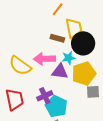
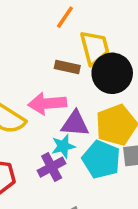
cyan star: (68, 58) -> (63, 146), moved
cyan pentagon: (56, 106) -> (101, 159), moved

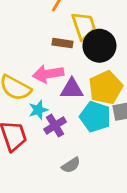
cyan star: (63, 146) -> (38, 110), moved

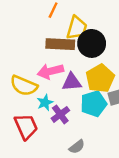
yellow trapezoid: (84, 26) -> (77, 28), turned 40
brown rectangle: (63, 43) -> (60, 44), size x1.6
cyan pentagon: (95, 117) -> (94, 104), turned -30

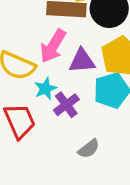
pink arrow: (50, 71) -> (53, 46), turned -45

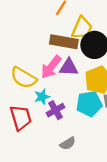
purple triangle: (82, 61) -> (69, 67), moved

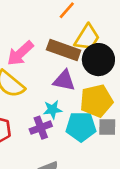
pink arrow: (51, 67) -> (20, 53), moved
cyan star: (42, 97) -> (53, 110), moved

